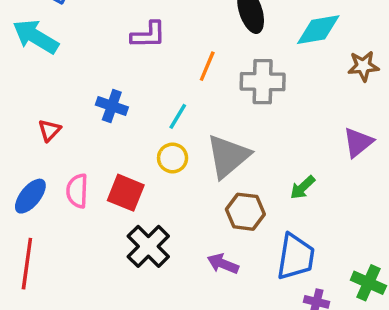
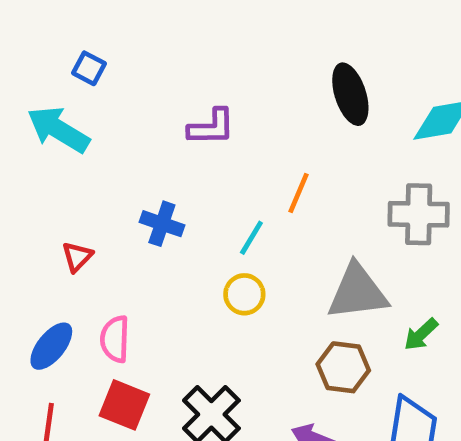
orange line: (207, 66) -> (299, 193), moved
gray cross: (263, 82) -> (419, 214), moved
gray triangle: (228, 156) -> (357, 292), moved, turned 33
red square: (126, 193) -> (124, 405), moved

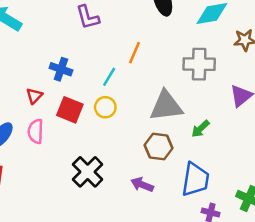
purple L-shape: (211, 127) -> (88, 17), turned 76
red triangle: (77, 257) -> (34, 96), moved
red square: (124, 405) -> (70, 110), moved

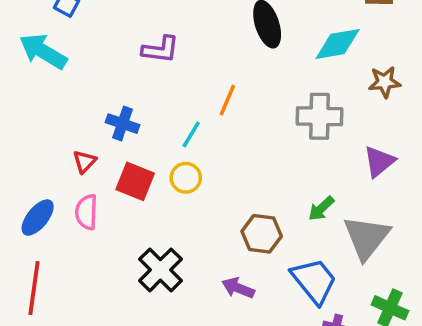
purple L-shape: (88, 17) -> (160, 49), turned -68
gray triangle: (166, 106) -> (366, 237), moved, turned -45
blue trapezoid: (195, 180) -> (314, 281), turned -48

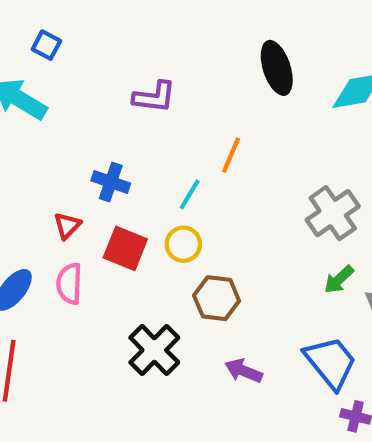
gray cross: (319, 116) -> (333, 213), moved, turned -36
brown hexagon: (262, 234) -> (217, 298), moved

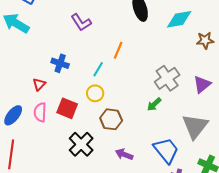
purple L-shape: (154, 97) -> (81, 22), turned 50
red square: (125, 248) -> (67, 108), moved
green arrow: (339, 279) -> (154, 104), moved

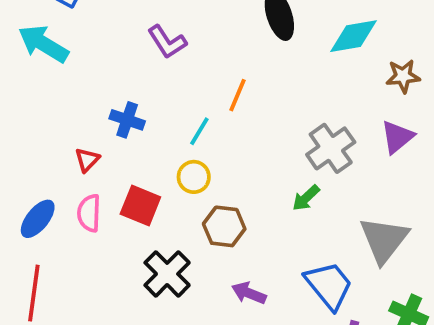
purple triangle: (202, 84) -> (397, 137), moved

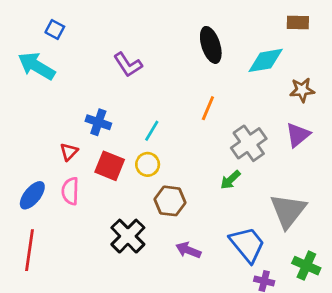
orange line: (237, 95) -> (208, 108), moved
red square: (140, 205) -> (110, 166), moved

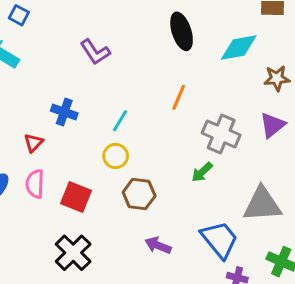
gray cross: (249, 143) -> (221, 134), turned -32
red square: (110, 166) -> (76, 197), moved
gray triangle: (288, 211) -> (262, 204), turned 48
black cross: (128, 236) -> (73, 253), moved

